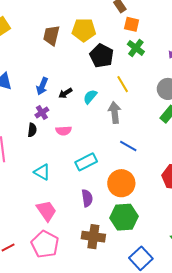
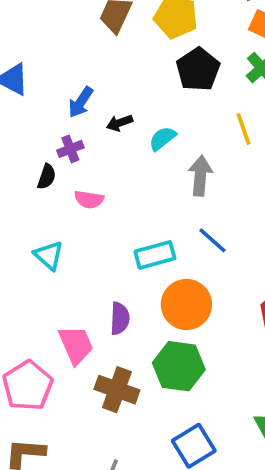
yellow line: (123, 84) -> (243, 129), moved
pink semicircle: (64, 131) -> (89, 200), moved
cyan rectangle: (86, 162) -> (155, 255), moved
pink trapezoid: (46, 211) -> (76, 345), moved

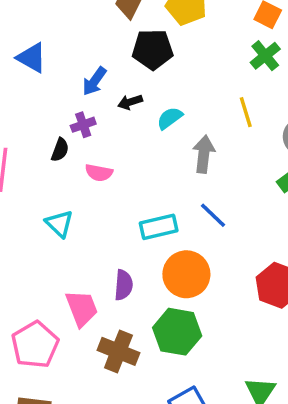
black pentagon: (198, 69) -> (153, 49), moved, turned 30

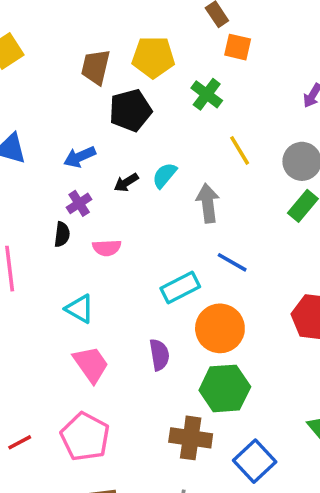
green cross: (265, 56) -> (207, 94), moved
blue arrow: (94, 81) -> (80, 157), turned 44
black arrow: (130, 102) -> (126, 182), moved
pink trapezoid: (82, 308) -> (91, 364), moved
brown cross: (118, 351) -> (191, 438), moved

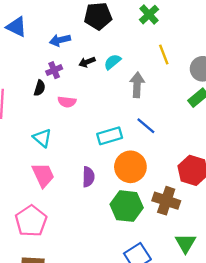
brown cross: (191, 438) -> (166, 201), moved

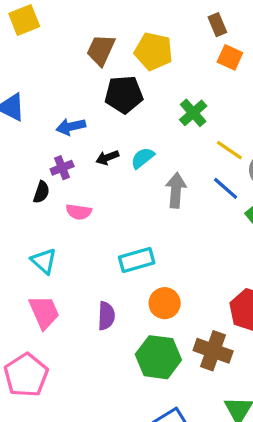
green cross: (149, 15) -> (193, 113), moved
yellow line: (164, 55) -> (229, 150), moved, turned -36
blue line: (146, 126) -> (226, 188), moved
orange circle: (130, 167) -> (165, 303), size x0.7

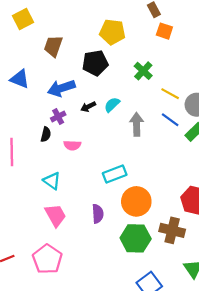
brown trapezoid: (101, 50) -> (53, 46), moved
blue arrow: (71, 127) -> (61, 88), size x1.4
orange circle: (165, 303) -> (136, 201), size x1.4

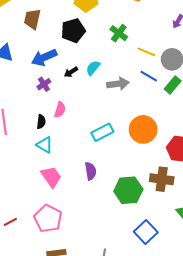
gray arrow: (137, 124) -> (118, 84), turned 90
black semicircle: (46, 134) -> (41, 122), moved
pink semicircle: (72, 145) -> (60, 110), turned -70
orange circle: (136, 201) -> (143, 129), moved

